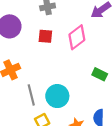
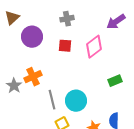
green rectangle: (100, 74) -> (115, 81), turned -48

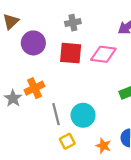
red square: (65, 46) -> (71, 53), size x1.5
pink diamond: (94, 47) -> (103, 54), turned 45

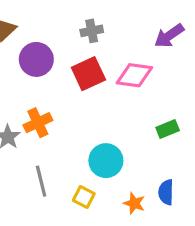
red square: (71, 53) -> (88, 74), turned -30
gray line: (56, 114) -> (41, 181), moved
yellow square: (67, 141) -> (84, 197), turned -35

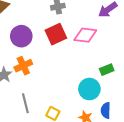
purple circle: (36, 59) -> (21, 36), moved
cyan circle: (106, 161) -> (89, 89), moved

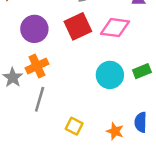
cyan circle: (89, 89) -> (110, 75), moved
gray line: (25, 103) -> (40, 99), moved, turned 30

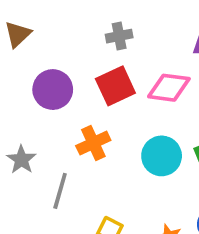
orange cross: (37, 66) -> (93, 143), moved

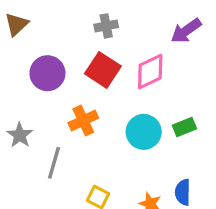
red square: (115, 86) -> (103, 70), turned -32
pink diamond: (169, 88) -> (150, 72), turned -33

